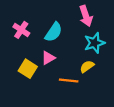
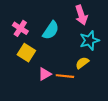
pink triangle: (48, 58) -> (45, 74), moved
yellow square: (28, 69) -> (26, 53), moved

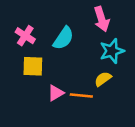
yellow square: (26, 53) -> (33, 66), turned -30

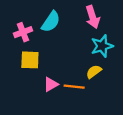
pink cross: (25, 36) -> (23, 32), turned 36
cyan semicircle: (63, 38) -> (51, 22), moved

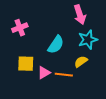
cyan semicircle: (51, 22) -> (56, 45), moved
yellow square: (30, 60) -> (26, 64), moved

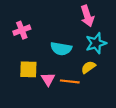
cyan semicircle: (56, 45) -> (61, 49), turned 66
pink triangle: (44, 73) -> (48, 79), turned -32

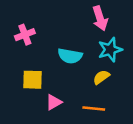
pink triangle: (48, 79) -> (54, 102), moved, turned 32
orange line: (70, 81) -> (94, 108), moved

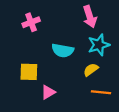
pink cross: (25, 35) -> (31, 22), moved
orange line: (94, 108) -> (101, 92), moved

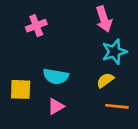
cyan semicircle: (63, 51) -> (56, 76), moved
yellow square: (29, 72) -> (21, 89), moved

